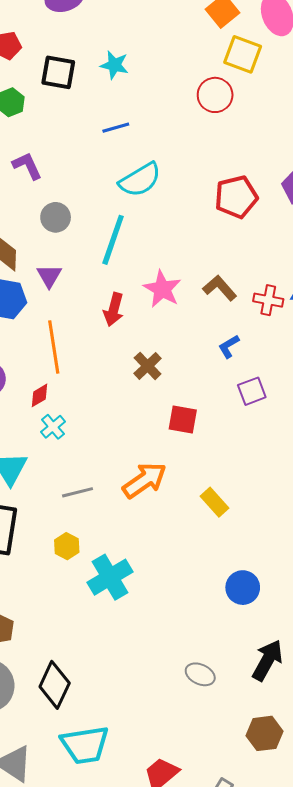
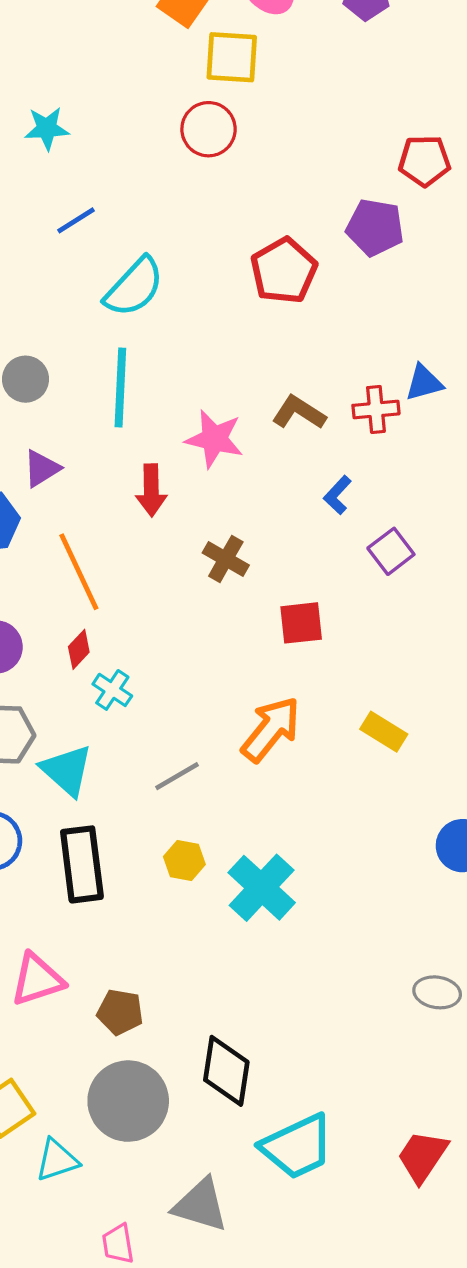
purple triangle: (49, 276) -> (42, 468), turned 44

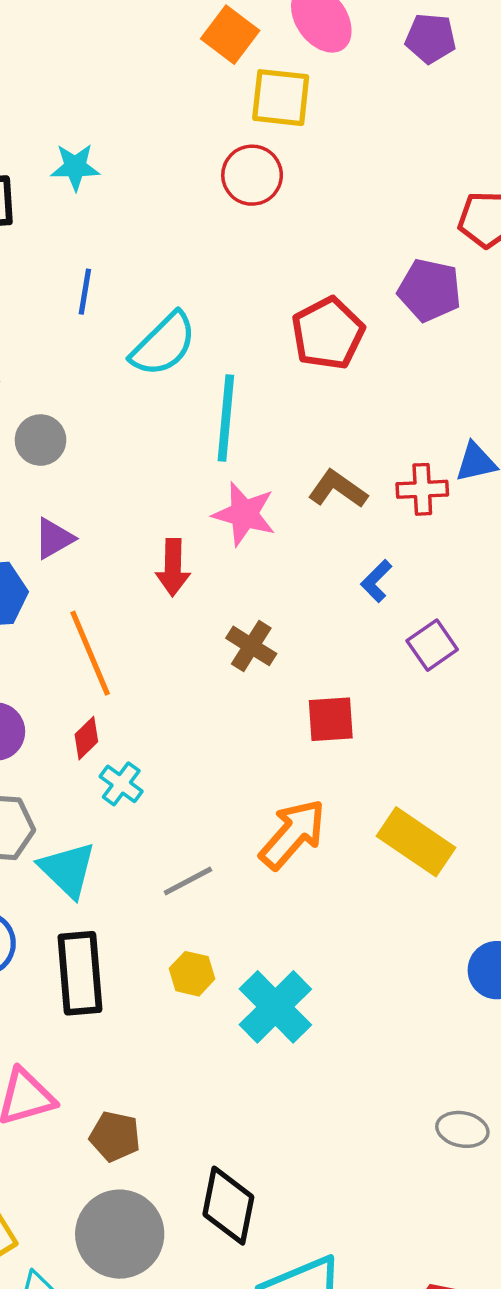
blue line: (76, 220) -> (85, 292), moved, turned -51
cyan line: (120, 388) -> (226, 418), moved
yellow rectangle: (384, 732) -> (416, 842), size x1.5

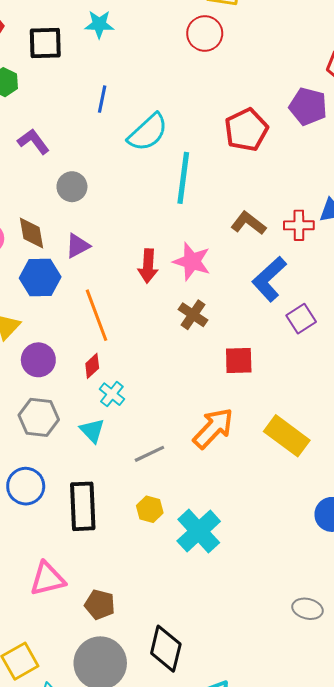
pink star: (244, 514) -> (192, 261), moved
blue L-shape: (376, 581) -> (269, 279), size x1.8
cyan triangle: (68, 870) -> (92, 431), moved, size x0.7

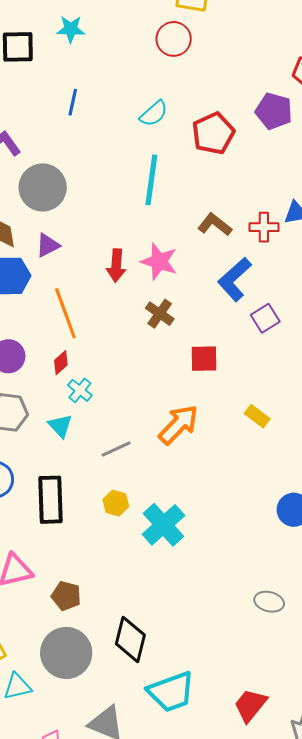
cyan semicircle: (148, 132) -> (154, 114), moved, size x0.7
gray circle: (72, 187) -> (43, 187), size x1.6
yellow rectangle: (287, 436) -> (257, 416), moved, size x0.6

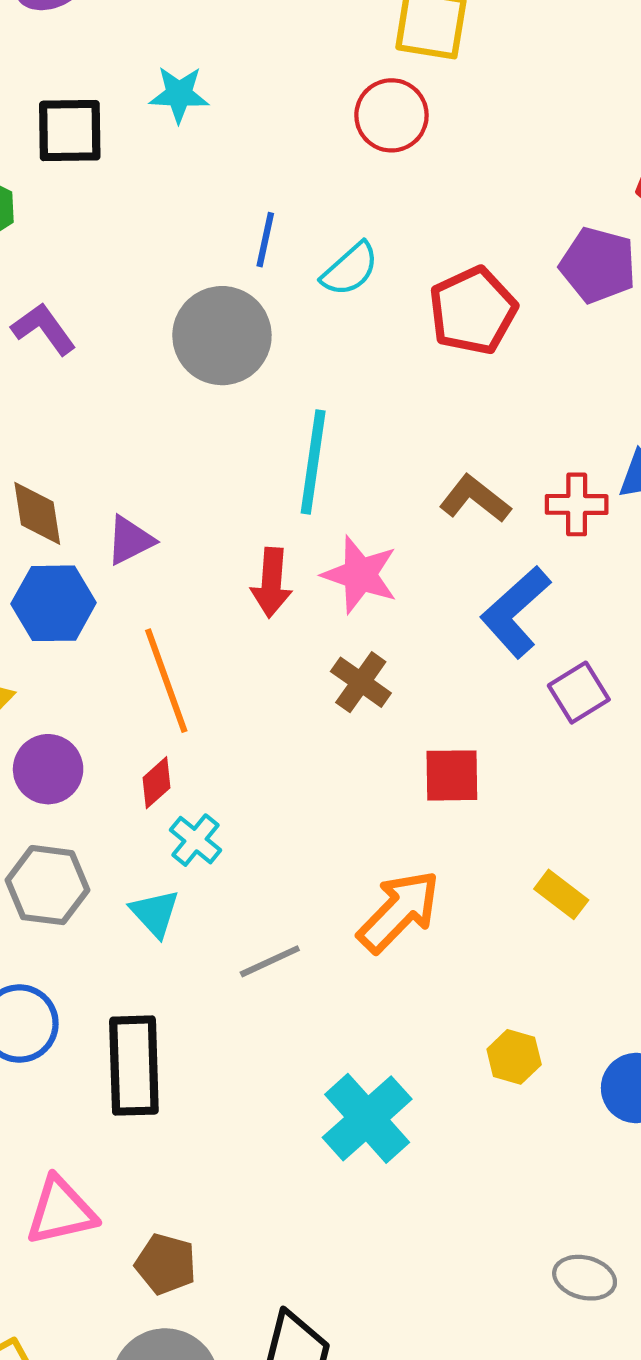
blue line: (73, 102) -> (265, 240), moved
cyan line: (151, 180) -> (313, 462), moved
gray circle: (43, 187) -> (222, 336), moved
yellow hexagon: (116, 503) -> (514, 1057), moved

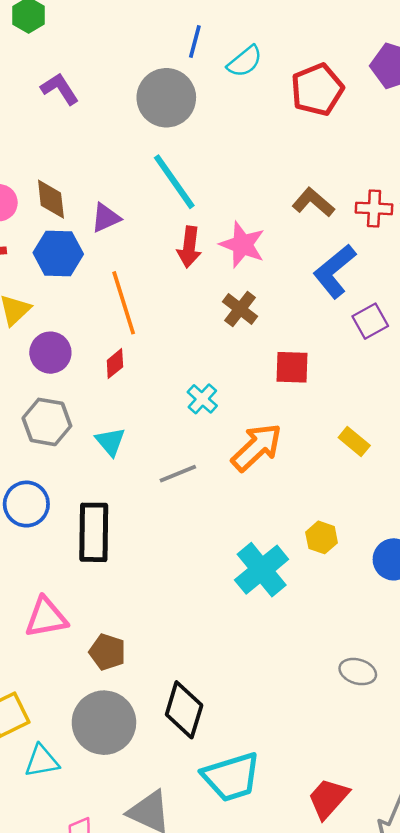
cyan line: (313, 462) -> (174, 182), moved, turned -46
cyan cross: (195, 840) -> (202, 399), moved
cyan cross: (367, 1118) -> (262, 570), moved

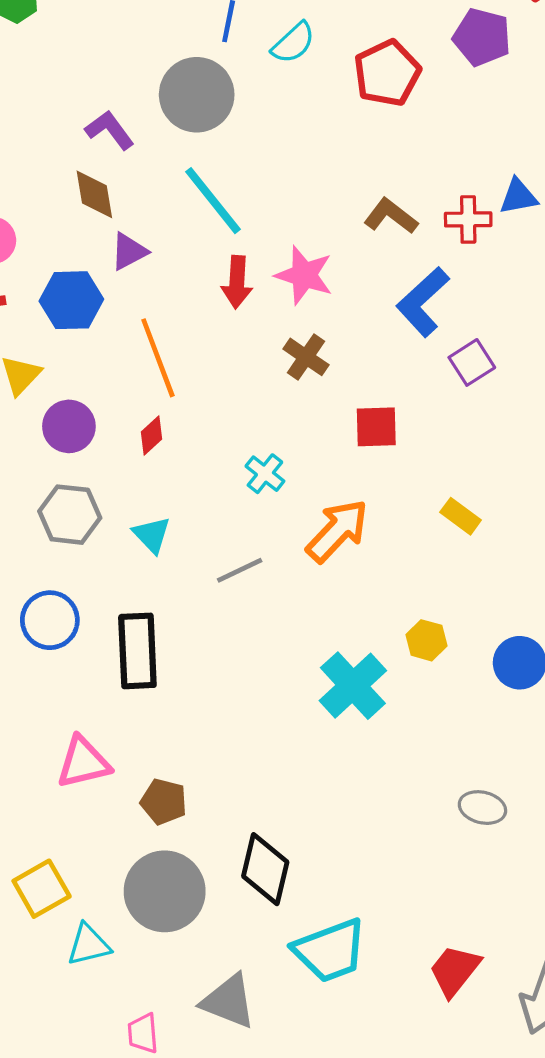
purple L-shape: (60, 89) -> (110, 130), moved
brown diamond: (51, 199) -> (94, 194), moved

